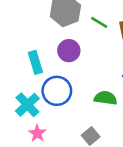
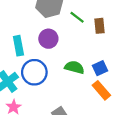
green semicircle: (106, 98) -> (74, 67), moved

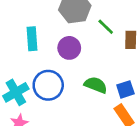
cyan rectangle: (18, 46) -> (32, 39), moved

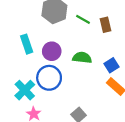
purple circle: (69, 48) -> (52, 51), moved
green semicircle: (96, 85) -> (82, 58), moved

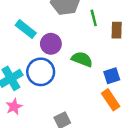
green line: (83, 19) -> (94, 18), turned 32
cyan rectangle: (27, 44) -> (26, 29), turned -48

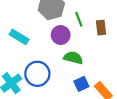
purple circle: (51, 44) -> (61, 35), moved
blue square: (112, 76) -> (81, 84), moved

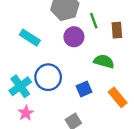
green semicircle: (73, 58) -> (104, 61), moved
blue square: (81, 84) -> (84, 89), moved

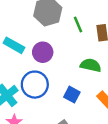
purple circle: (74, 37) -> (43, 52), moved
blue square: (84, 89) -> (72, 95), turned -35

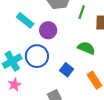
green line: (78, 24) -> (82, 12), turned 32

